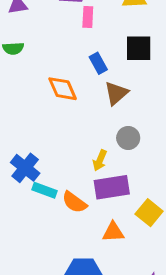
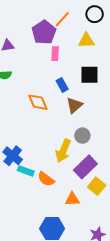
yellow arrow: (100, 160) -> (63, 151), size x1.6
purple rectangle: (112, 187) -> (85, 167), moved, turned -35

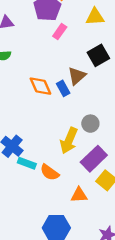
pink rectangle: (55, 54) -> (60, 32), turned 32
black square: (90, 75) -> (98, 55), turned -30
blue rectangle: (62, 85) -> (63, 88), moved
brown triangle: (74, 105) -> (77, 76), moved

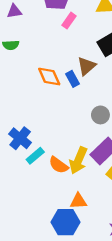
yellow arrow: (69, 141) -> (78, 160), moved
cyan rectangle: (27, 163) -> (35, 156), turned -60
orange triangle: (79, 195) -> (78, 201), moved

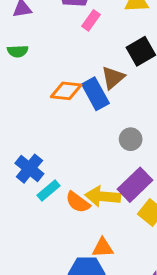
orange diamond: (49, 77) -> (66, 91), turned -60
blue rectangle: (72, 79) -> (95, 94), size x1.5
yellow arrow: (78, 160) -> (103, 196), turned 72

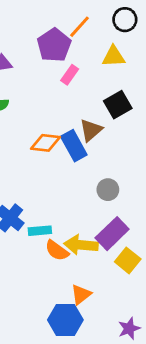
cyan rectangle: (48, 191) -> (40, 231), moved, turned 35
orange triangle: (103, 248) -> (81, 294), turned -35

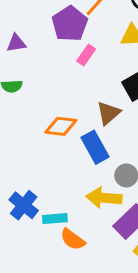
blue rectangle: (74, 146) -> (95, 147), moved
yellow arrow: (81, 245) -> (104, 198), moved

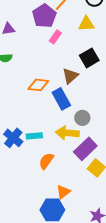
cyan rectangle: (55, 219) -> (34, 136), moved
orange semicircle: (73, 239) -> (46, 161), turned 90

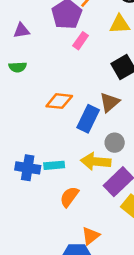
brown triangle: (70, 76) -> (110, 102), moved
blue rectangle: (61, 99) -> (88, 119), turned 55
blue cross: (13, 138) -> (28, 168), turned -30

